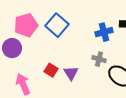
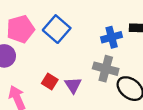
gray cross: (99, 59) -> (106, 69), size x1.5

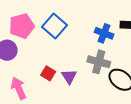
blue cross: (112, 37) -> (104, 33), turned 36

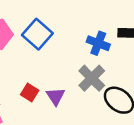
gray cross: (99, 62) -> (92, 78), turned 30

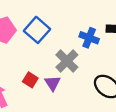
gray cross: (92, 78) -> (67, 61), moved

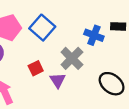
red square: (30, 80) -> (36, 68), moved, turned 32

